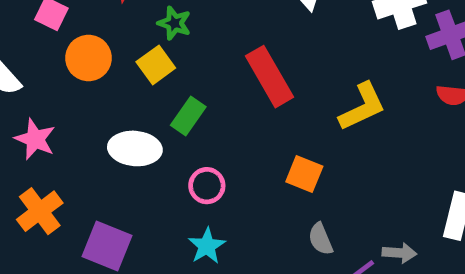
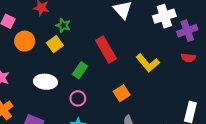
yellow L-shape: (362, 107) -> (148, 63), turned 75
green rectangle: (188, 116) -> (80, 70), moved
orange square: (304, 174) -> (122, 93), turned 35

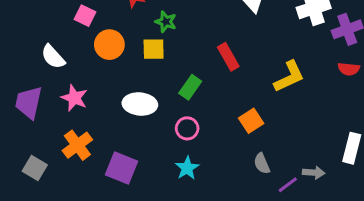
yellow square: (55, 44) -> (154, 49), turned 35
red rectangle: (106, 49) -> (228, 57), size x0.7
yellow L-shape: (148, 63) -> (289, 77), turned -75

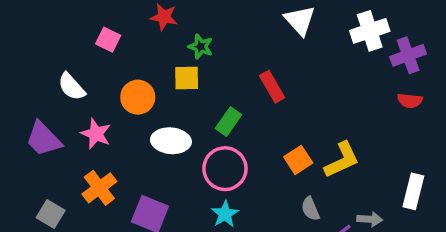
orange circle: (109, 45) -> (138, 97), moved
yellow L-shape: (289, 77) -> (342, 160), moved
purple trapezoid: (29, 102) -> (44, 139), turned -56
pink circle: (187, 128) -> (225, 169), size x1.6

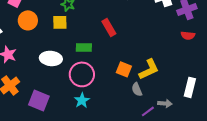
orange circle: (138, 97) -> (28, 20), moved
green rectangle: (228, 122) -> (84, 47), turned 56
orange square: (298, 160) -> (124, 69), turned -35
gray semicircle: (310, 209) -> (137, 89), moved

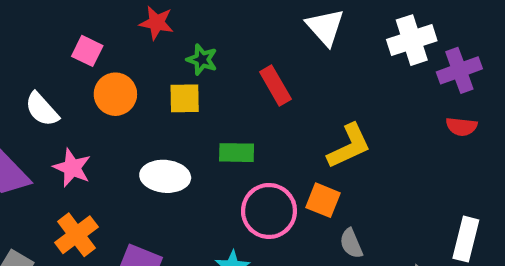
red rectangle: (109, 27) -> (275, 85), moved
yellow L-shape: (149, 69) -> (349, 146), moved
pink circle: (82, 74) -> (269, 211), moved

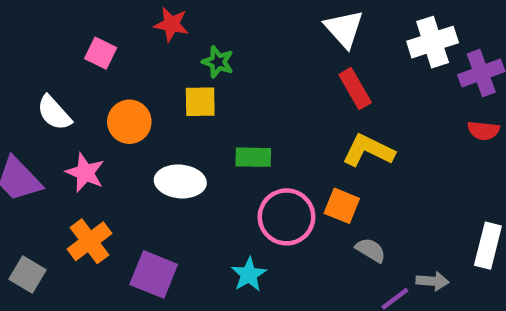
red rectangle: (275, 85) -> (355, 89), moved
orange circle: (115, 94) -> (129, 122), moved
yellow L-shape: (349, 146) -> (368, 150), turned -129
gray semicircle: (351, 243) -> (371, 250), turned 144

